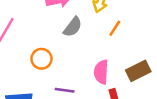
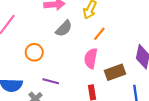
pink semicircle: (101, 72) -> (91, 58), moved

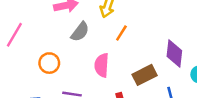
pink semicircle: (91, 58) -> (102, 65), moved

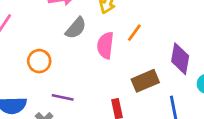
orange line: (121, 33) -> (134, 33), moved
pink semicircle: (102, 65) -> (105, 45), moved

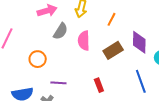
orange line: (134, 33) -> (111, 19), moved
brown rectangle: (145, 81) -> (113, 50), moved

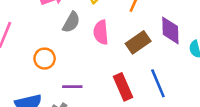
blue line: (141, 81) -> (158, 83), moved
red rectangle: (99, 85) -> (123, 87), size x1.5

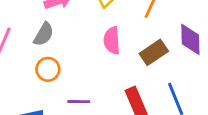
gray semicircle: (71, 22) -> (44, 34), moved

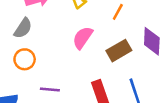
pink semicircle: (112, 40) -> (83, 38), turned 35

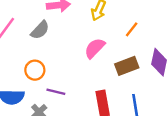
orange circle: (25, 59) -> (35, 70), moved

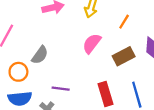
gray semicircle: (40, 30) -> (40, 55), moved
orange circle: (35, 70) -> (18, 72), moved

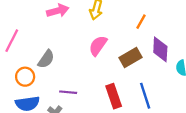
orange line: (124, 22) -> (141, 22), moved

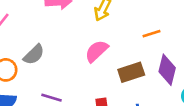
orange line: (141, 22) -> (151, 34), turned 32

